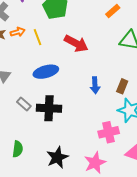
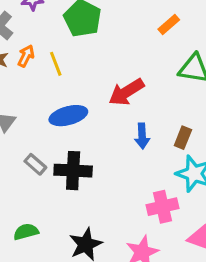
orange arrow: (18, 32) -> (26, 56), turned -48
red arrow: (76, 43) -> (126, 92), moved, turned 120
green semicircle: (18, 149) -> (26, 232), turned -112

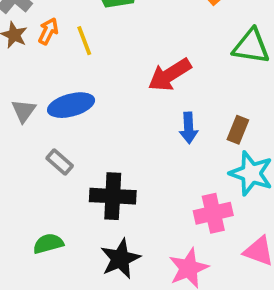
blue ellipse: (68, 116) -> (71, 105), moved
black cross: (73, 171) -> (113, 196), moved

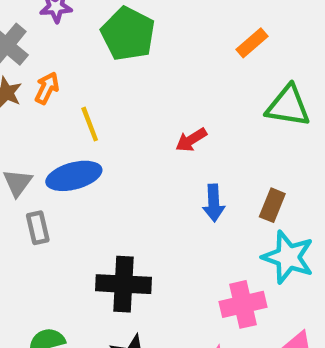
yellow line: (84, 41) -> (90, 124), moved
red arrow: (170, 75) -> (191, 140), size x0.6
gray rectangle: (60, 162) -> (38, 228), moved, turned 36

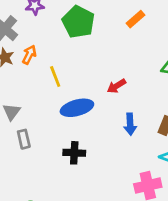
orange rectangle: (252, 43) -> (136, 19), moved
blue ellipse: (74, 176) -> (77, 108), moved
black cross: (123, 284) -> (74, 153), moved, size x0.7

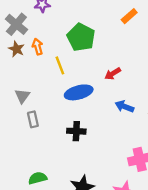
green pentagon: (78, 22) -> (81, 37), moved
orange arrow: (29, 55) -> (38, 47), turned -42
blue arrow: (130, 124) -> (124, 106), turned 114

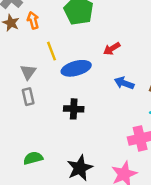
yellow line: (60, 65) -> (52, 51), moved
gray triangle: (22, 96) -> (28, 72), moved

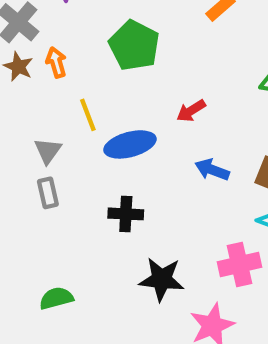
black star: (80, 168) -> (162, 279), moved, turned 30

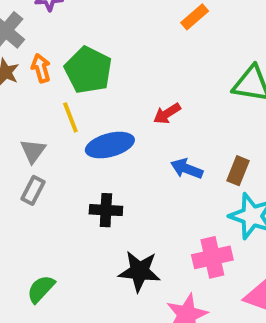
green pentagon: (134, 45) -> (88, 70), moved
gray rectangle: (48, 193) -> (33, 190), turned 40
green semicircle: (56, 298) -> (41, 289), turned -32

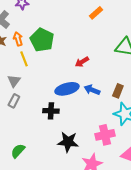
yellow line: (70, 117) -> (24, 59), moved
blue ellipse: (110, 145) -> (67, 89), moved

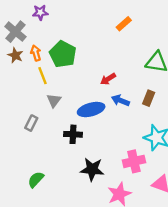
gray triangle: (14, 81) -> (54, 100), moved
blue arrow: (92, 90) -> (120, 100), moved
brown rectangle: (118, 91) -> (149, 98), moved

